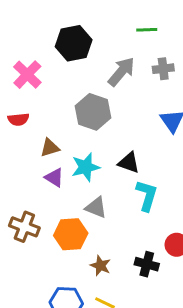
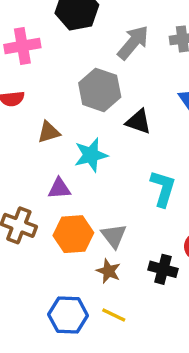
pink cross: (27, 75) -> (22, 46), turned 36
black triangle: (129, 163) -> (138, 122), moved
purple triangle: (54, 178) -> (59, 188), moved, turned -36
gray triangle: (96, 207) -> (114, 236), moved, turned 30

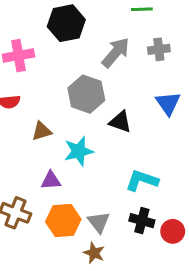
cyan L-shape: (163, 188) -> (142, 180), turned -88
black cross: (163, 269) -> (142, 221), moved

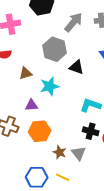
gray triangle: (99, 222) -> (79, 153), moved

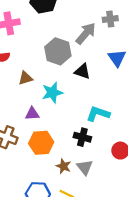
gray arrow: (74, 22) -> (86, 33), moved
black cross: (91, 131) -> (82, 137), moved

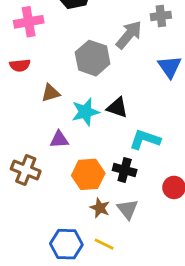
black triangle: (82, 71) -> (117, 108), moved
orange hexagon: (41, 143) -> (88, 174), moved

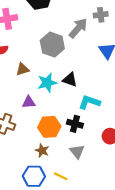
brown star: (100, 208) -> (42, 151), moved

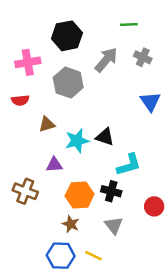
gray cross: (101, 15) -> (143, 57), turned 32
gray arrow: (78, 28) -> (106, 60), moved
gray hexagon: (52, 45) -> (68, 83), moved
cyan L-shape: (89, 102) -> (129, 165), turned 145

